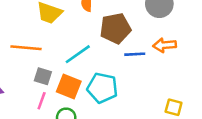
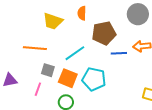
pink line: (42, 101) -> (38, 89), moved

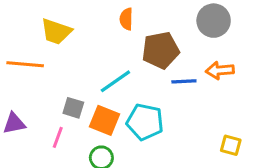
yellow trapezoid: (53, 21) -> (56, 31), moved
orange line: (35, 48) -> (25, 64), moved

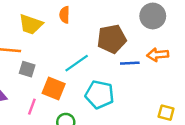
orange semicircle: (126, 19) -> (65, 15), moved
gray square: (73, 108) -> (27, 69), moved
orange square: (104, 120) -> (54, 88), moved

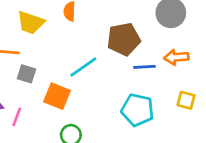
cyan pentagon: (100, 95) -> (137, 110), moved
pink line: (32, 107) -> (17, 117), moved
yellow square: (166, 113) -> (186, 100), moved

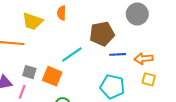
orange arrow: (176, 57) -> (143, 59), moved
gray square: (26, 74) -> (29, 72), moved

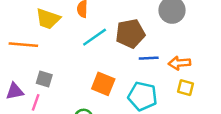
cyan line: (72, 54) -> (95, 37), moved
orange square: (52, 76) -> (103, 84), moved

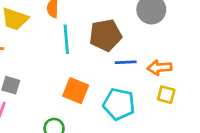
cyan line: (95, 37) -> (66, 39), turned -60

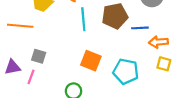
blue line: (126, 62) -> (140, 28), moved

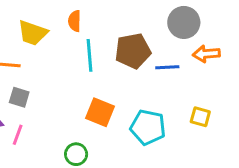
orange arrow: (158, 42) -> (206, 54), moved
gray square: (39, 56) -> (19, 97), moved

